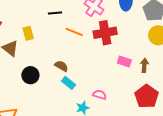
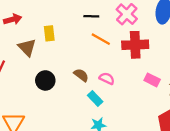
black line: (55, 13) -> (91, 16), moved
cyan rectangle: (68, 83) -> (95, 98), moved
pink semicircle: (100, 95) -> (107, 78), moved

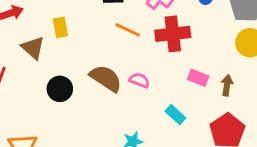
brown semicircle: (81, 75) -> (106, 78), size x1.6
cyan rectangle: (95, 98) -> (175, 115), moved

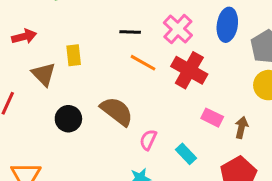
red cross: (173, 34) -> (189, 70), turned 32
pink semicircle: (139, 80) -> (148, 140), moved, turned -90

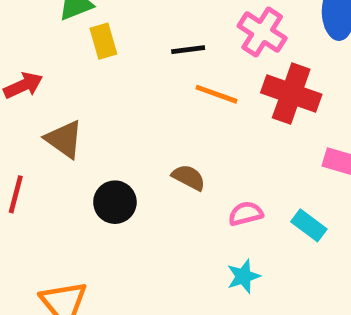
yellow rectangle: (74, 55) -> (103, 41), moved
brown semicircle: (117, 111) -> (189, 177), size x0.6
pink semicircle: (148, 140) -> (246, 214), turned 60

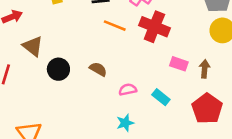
black circle: (115, 202) -> (58, 69), moved

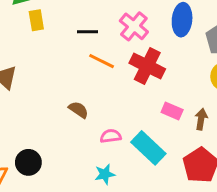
black circle: (58, 69) -> (28, 162), moved
cyan rectangle: (161, 97) -> (148, 148), size x1.6

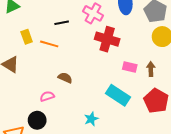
yellow rectangle: (36, 20) -> (27, 37), moved
orange line: (102, 61) -> (49, 44), moved
pink semicircle: (111, 136) -> (47, 96), moved

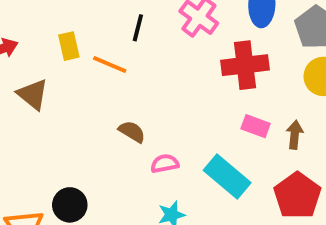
black line: (62, 23) -> (138, 28), turned -72
red cross: (107, 39) -> (245, 65), moved, turned -30
pink semicircle: (47, 96) -> (165, 164), moved

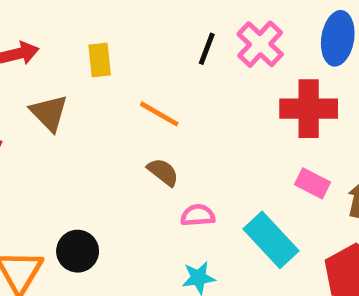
black line: (138, 28) -> (207, 49), moved
orange line: (110, 65) -> (159, 114), moved

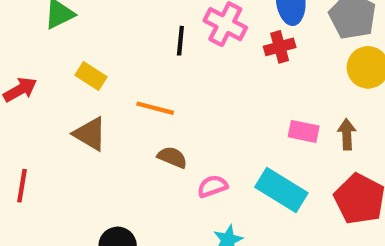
yellow rectangle: (100, 60) -> (91, 76), turned -36
red cross: (309, 109) -> (280, 47), moved, size x0.6
brown triangle: (49, 113) -> (90, 134), moved

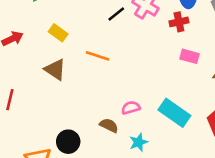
black line: (180, 41) -> (116, 14), turned 42
pink rectangle: (304, 131) -> (189, 56), moved
brown semicircle: (172, 157) -> (109, 125), moved

